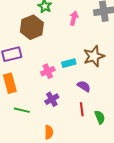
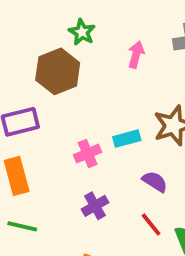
red line: (82, 109) -> (151, 224), turned -32
green line: (22, 110) -> (22, 226), moved

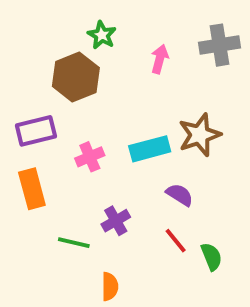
cyan rectangle: (127, 139) -> (150, 149), size x1.4
pink cross: (88, 154) -> (90, 157), moved
green line: (22, 226) -> (74, 243), moved

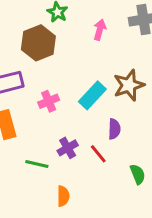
cyan rectangle: (150, 149) -> (92, 95), turned -32
purple semicircle: (180, 195) -> (114, 129), turned 60
red line: (176, 241) -> (98, 154), moved

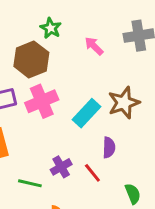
pink arrow: (100, 30) -> (94, 46), turned -60
pink cross: (49, 101) -> (42, 101), moved, size x1.5

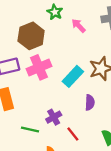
green star: (51, 28) -> (55, 12), moved
red line: (92, 173) -> (73, 134), moved

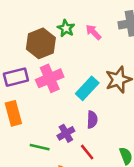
green star: (55, 12) -> (66, 28), moved
purple semicircle: (90, 102) -> (92, 120), moved

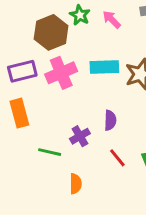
cyan rectangle: (87, 88) -> (104, 67), moved, turned 45
red line: (87, 152) -> (117, 158), moved

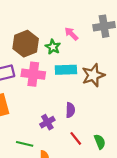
green star: (80, 15) -> (53, 47), moved
pink cross: (61, 73) -> (33, 74), turned 30
green line: (50, 152) -> (25, 144), moved

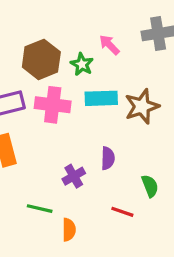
red line: (76, 138) -> (122, 212), moved, turned -32
green semicircle: (100, 142) -> (150, 186), moved

